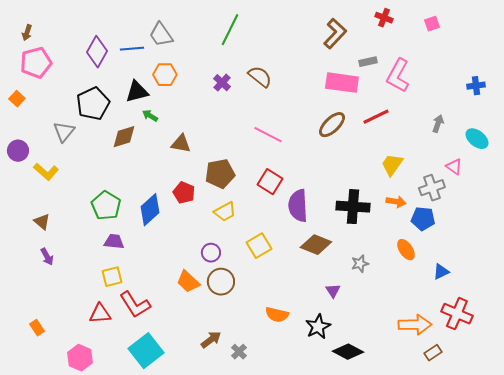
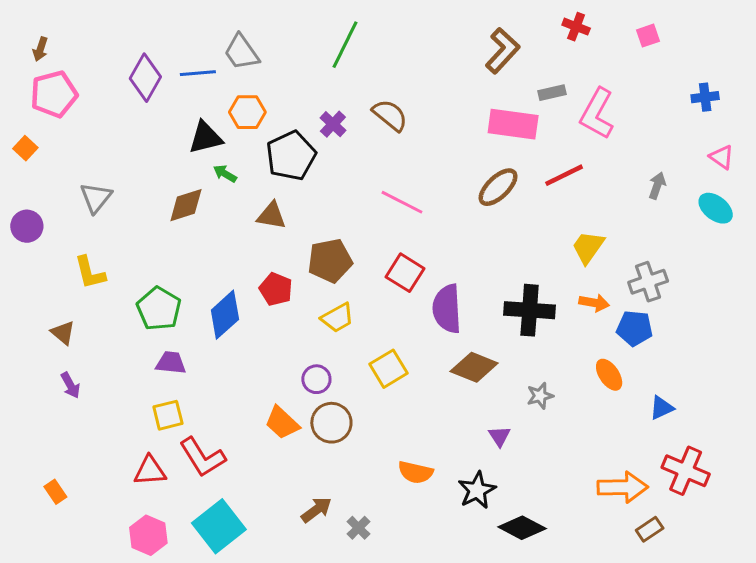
blue cross: (476, 86) -> (705, 97), moved
black pentagon: (93, 104) -> (291, 156), moved
pink triangle: (454, 167) -> (722, 157), moved
yellow L-shape: (46, 172) -> (90, 273), moved, turned 35
pink hexagon: (80, 358) -> (148, 535), moved

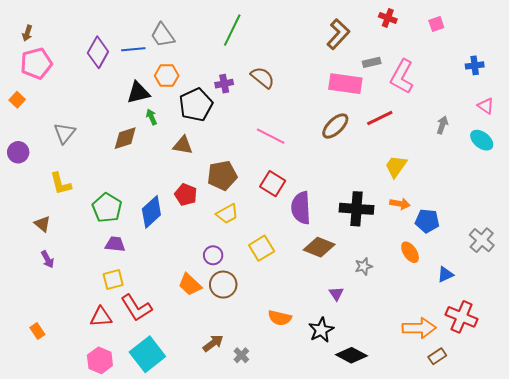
purple cross: (333, 124) -> (224, 84), turned 36
green arrow: (225, 174) -> (151, 117), turned 35
gray cross: (648, 282) -> (482, 240), moved, turned -30

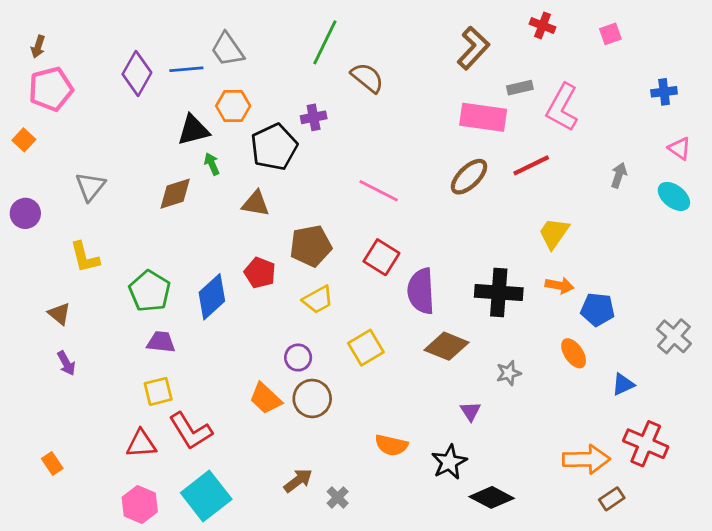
brown semicircle: (263, 78) -> (367, 78), moved

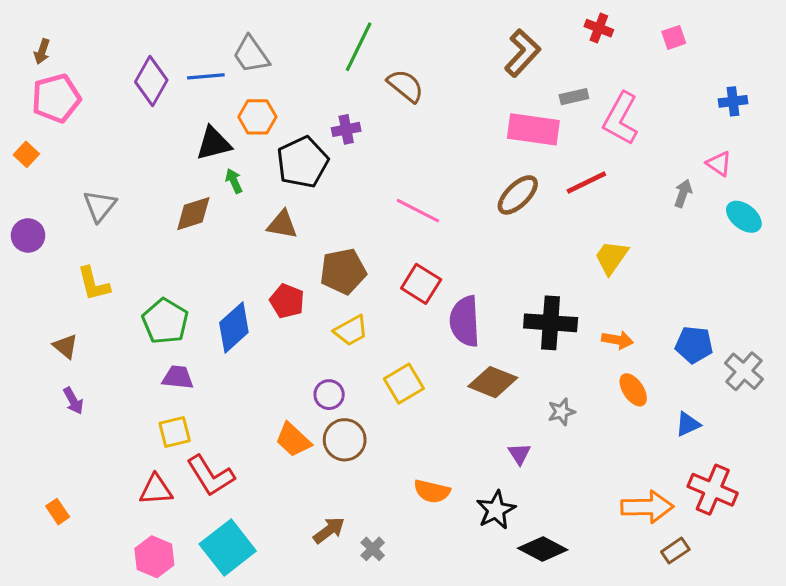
pink triangle: (680, 148) -> (719, 164), moved
orange arrow: (559, 285) -> (618, 340), moved
blue pentagon: (598, 309) -> (694, 345), moved

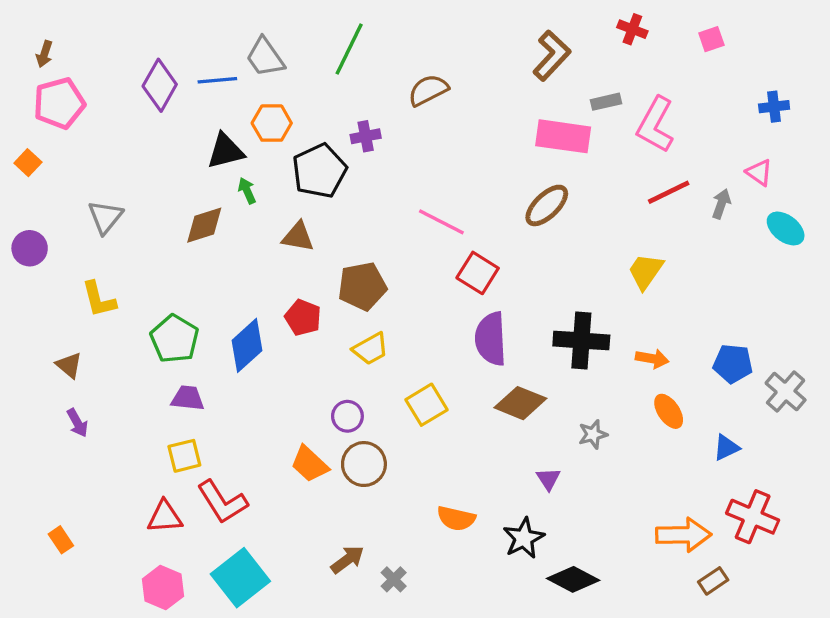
green line: (359, 47) -> (349, 49), moved
brown semicircle: (405, 86) -> (428, 90), turned -66
red line: (586, 182) -> (669, 192), moved
red square: (421, 284) -> (478, 273), moved

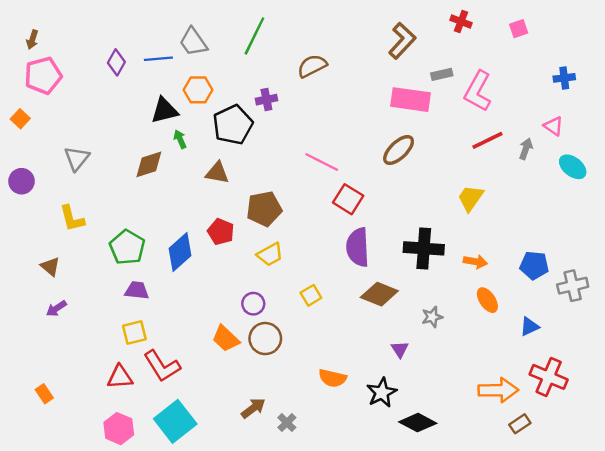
purple diamond: (160, 85) -> (116, 62), size x0.7
gray cross: (786, 392) -> (573, 286), turned 36
yellow square: (427, 405) -> (311, 295), size x0.7
purple arrow: (77, 423) -> (56, 308), turned 85

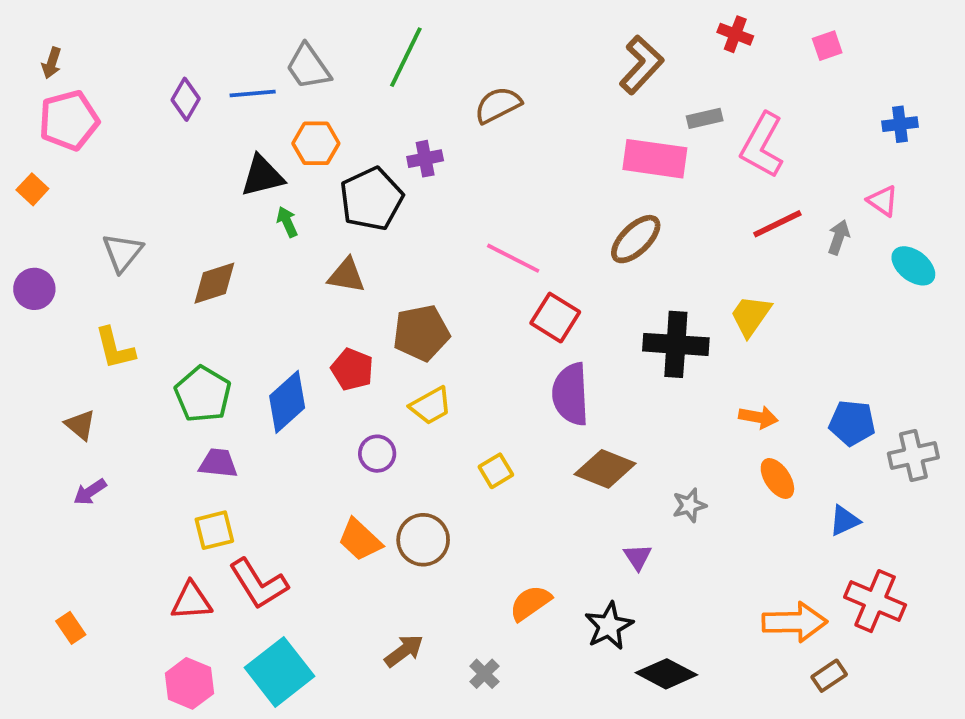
brown diamond: (149, 164) -> (214, 283), moved
black cross: (424, 248) -> (676, 344), moved
purple circle: (253, 304) -> (377, 454), moved
orange semicircle: (333, 378) -> (530, 603), turned 132
gray cross: (287, 423) -> (484, 674), moved

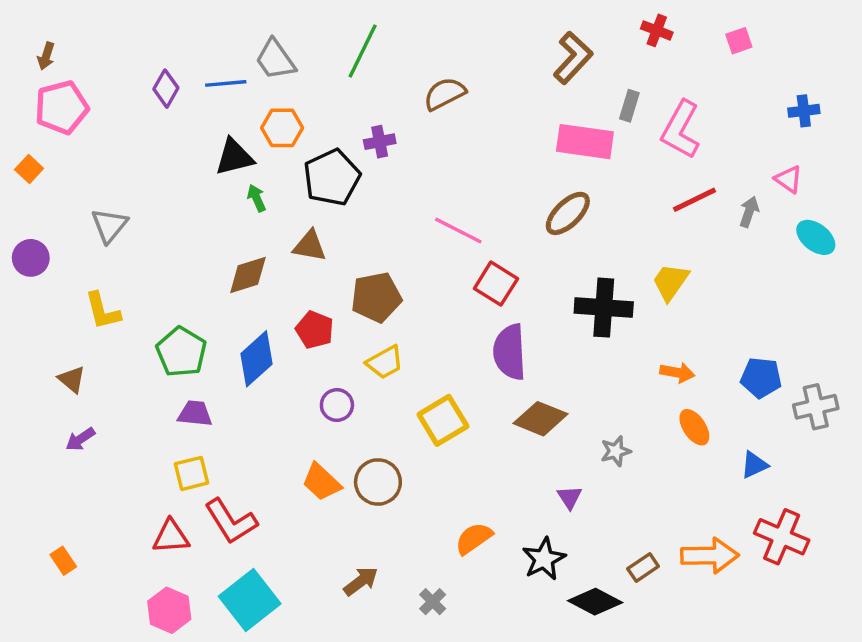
gray rectangle: (705, 118) -> (629, 106), turned -60
brown diamond: (214, 283) -> (248, 275), moved
yellow square: (496, 471) -> (443, 420), size x1.6
brown rectangle: (829, 676) -> (643, 568), moved

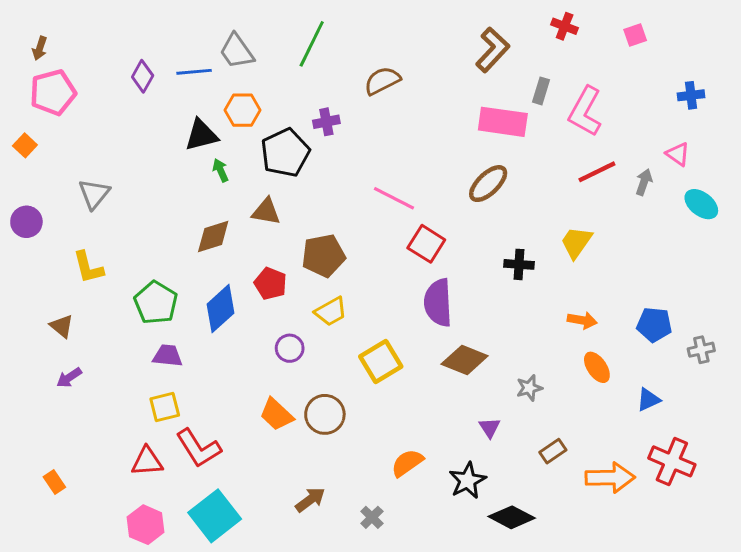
black cross: (604, 308) -> (519, 264), size x0.6
gray cross: (816, 407) -> (701, 350), size x0.7
brown rectangle: (643, 568) -> (553, 451), moved

